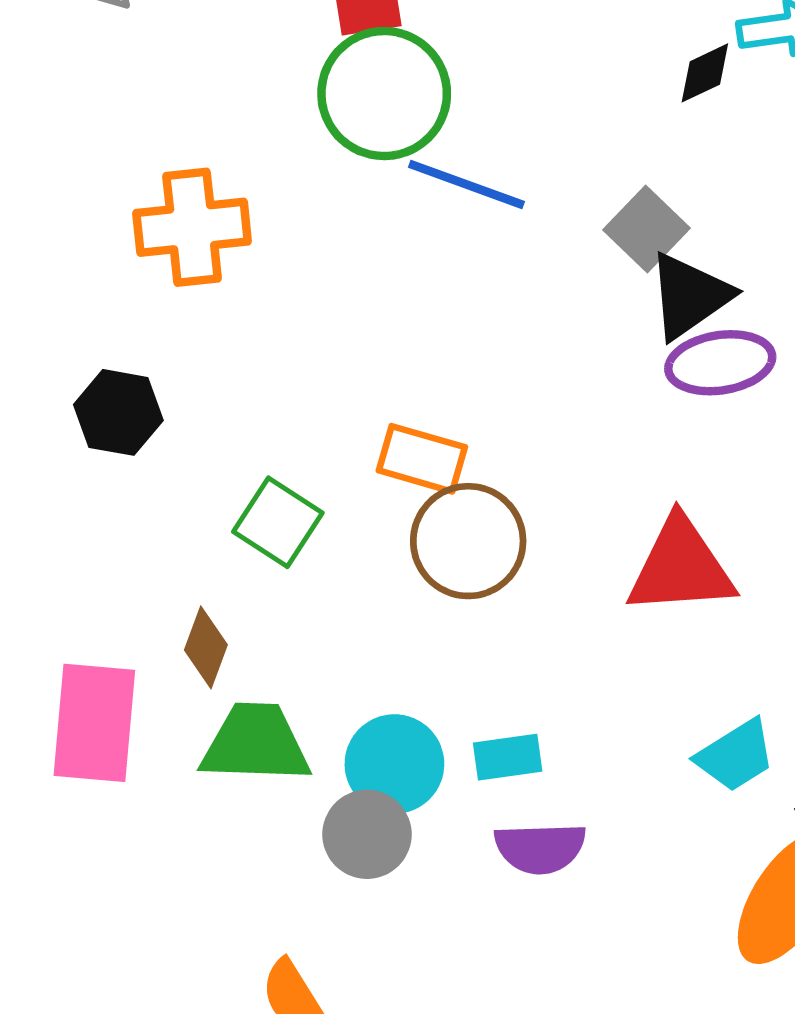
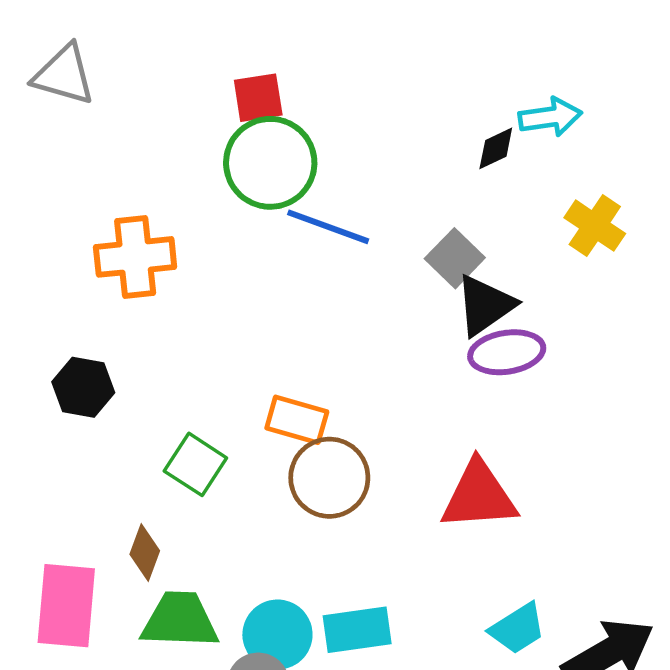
cyan rectangle: (508, 757) -> (357, 630), size x1.4

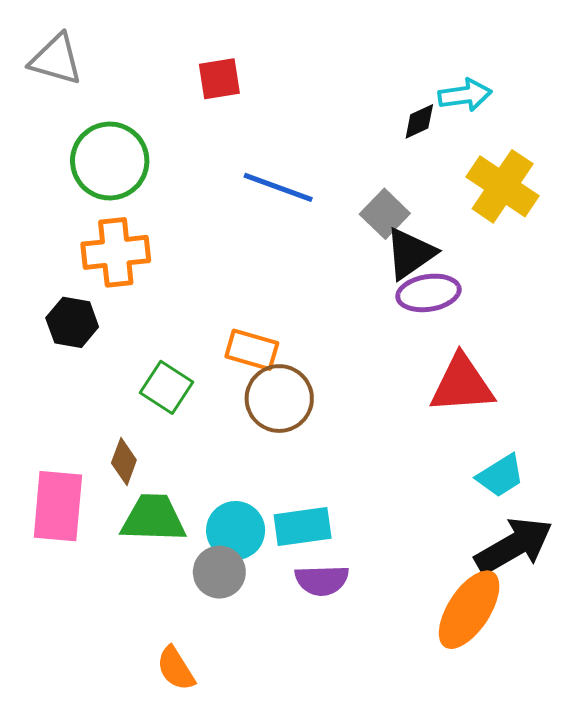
green circle: (270, 163) -> (110, 161), moved
yellow cross: (595, 226) -> (503, 186), size x1.4
orange cross: (135, 257) -> (116, 252), moved
red triangle: (479, 496) -> (462, 384), moved
cyan trapezoid: (518, 629) -> (501, 476), moved

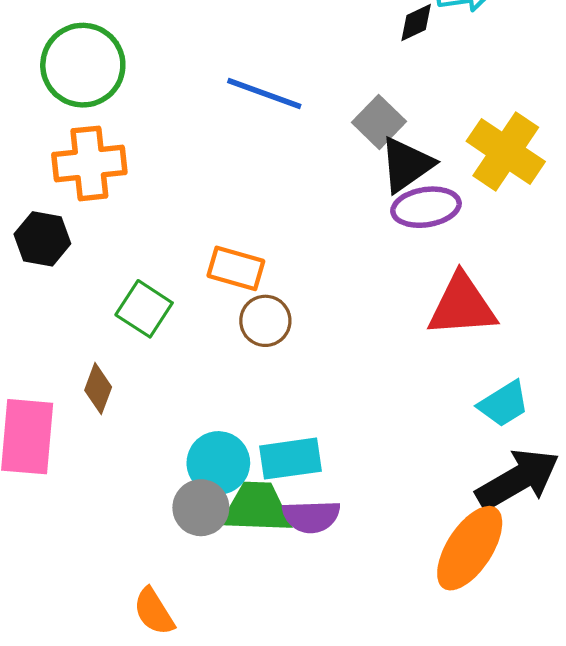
yellow cross: (503, 186) -> (506, 151), moved
brown circle: (279, 399) -> (265, 321), size x0.7
green trapezoid: (153, 518) -> (257, 508), moved

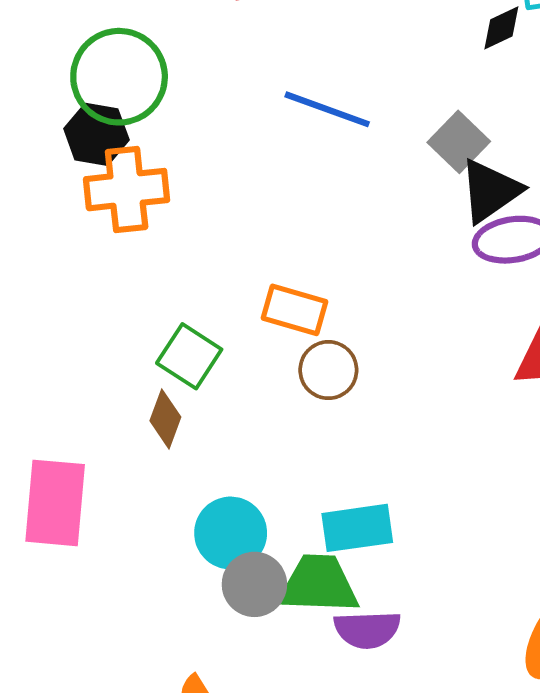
black hexagon: (42, 239) -> (96, 134), moved
brown diamond: (98, 389) -> (165, 419), moved
cyan circle: (218, 463) -> (231, 533), moved
purple semicircle: (311, 516) -> (367, 630), moved

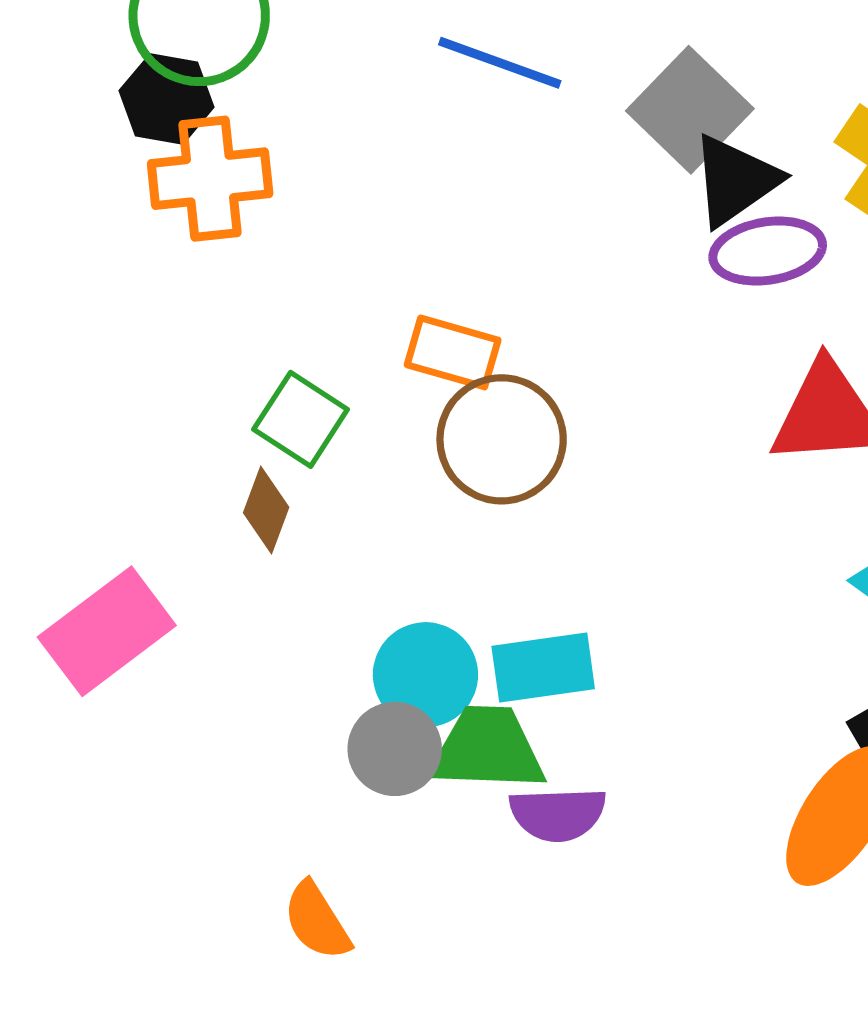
gray square: (459, 142) -> (690, 110), size x1.4
brown circle: (328, 370) -> (502, 439), size x1.5
pink rectangle: (55, 503) -> (107, 631), turned 48
cyan circle: (231, 533) -> (425, 675), moved

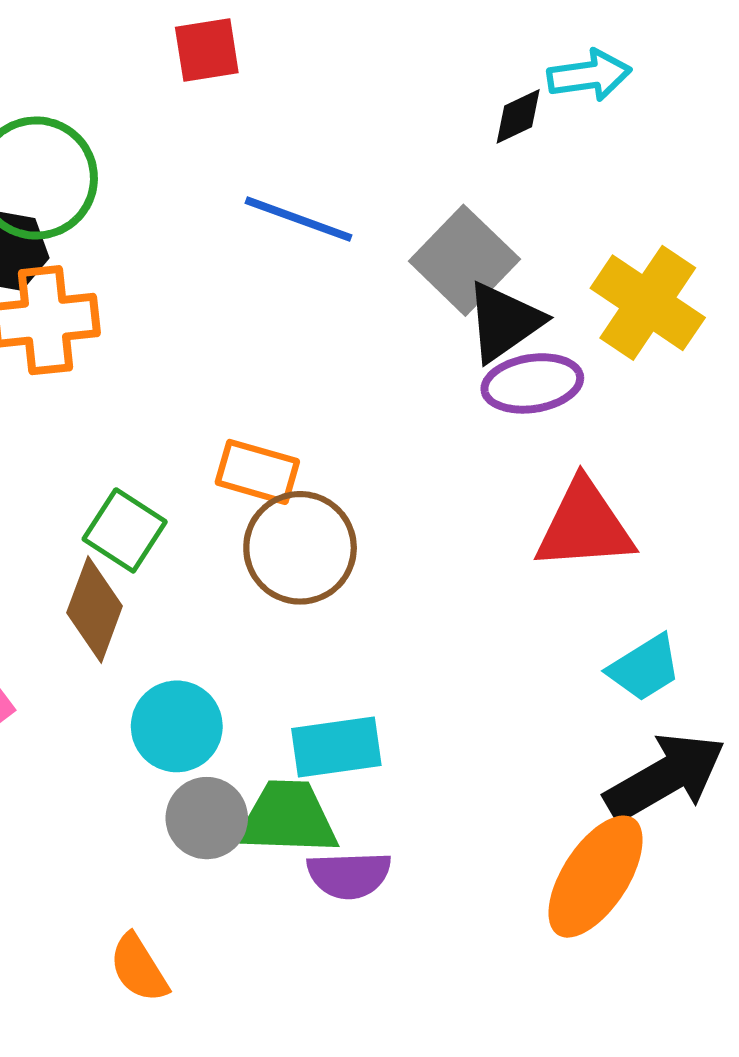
brown diamond: (266, 510) -> (95, 609), size x1.4
cyan circle: (425, 675) -> (177, 726), moved

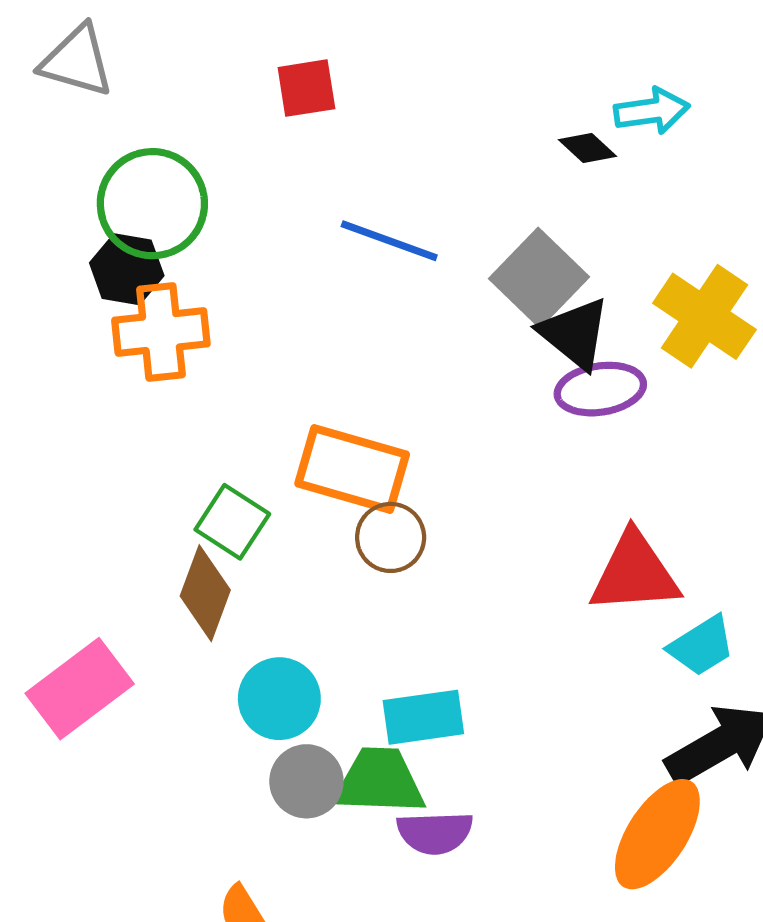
black diamond: (518, 116) -> (587, 148), turned 68
black triangle: (504, 322) -> (575, 333), turned -46
orange rectangle: (257, 472) -> (352, 469), size x1.5
red triangle: (584, 526) -> (635, 573), moved
brown circle: (300, 548) -> (391, 537), size x0.7

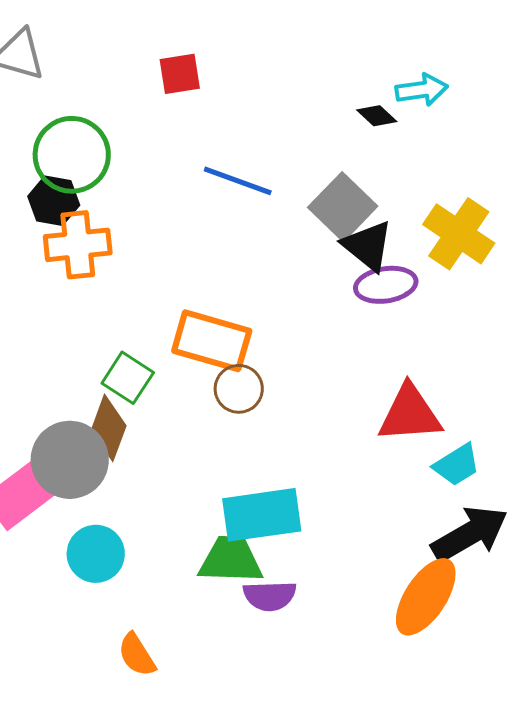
cyan circle: (279, 699) -> (96, 554), moved
cyan rectangle: (423, 717) -> (262, 515), size x1.4
gray circle: (306, 781) -> (70, 460), moved, size x1.5

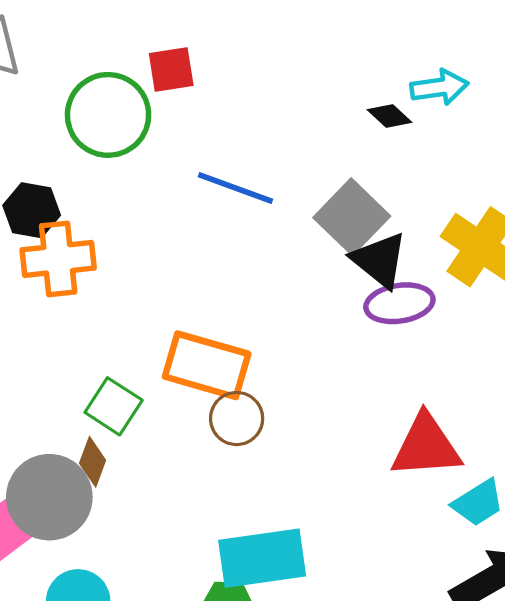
green circle: (72, 155) -> (108, 115), moved
brown diamond: (109, 428) -> (93, 462), size x0.7

